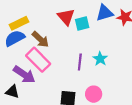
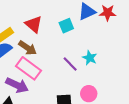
red triangle: (66, 17) -> (34, 24), moved
purple line: (80, 62) -> (70, 64), turned -42

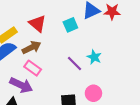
brown arrow: (28, 48) -> (32, 47), turned -60
pink rectangle: (29, 68) -> (33, 68), size x0.7

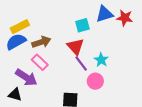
red triangle: (38, 24) -> (75, 47), moved
pink circle: (93, 93) -> (95, 81), moved

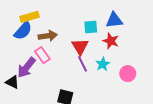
red star: (125, 18) -> (111, 41), moved
blue semicircle: (16, 42) -> (23, 31), turned 150
purple arrow: (26, 77) -> (27, 67), turned 85
pink circle: (95, 81) -> (128, 74), moved

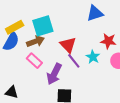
cyan square: (91, 27) -> (43, 26), moved, size x1.5
red star: (111, 41) -> (108, 41), moved
purple arrow: (27, 67) -> (54, 74), moved

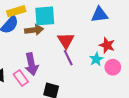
cyan star: (93, 57) -> (96, 59), moved
pink rectangle: (34, 61) -> (21, 78), moved
purple arrow: (54, 74) -> (31, 64), moved, turned -50

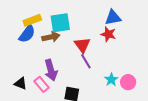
red star: (107, 45) -> (108, 34), moved
cyan star: (96, 59) -> (111, 80), moved
pink circle: (113, 67) -> (128, 82), moved

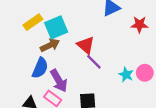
yellow rectangle: (32, 20) -> (33, 22), moved
blue semicircle: (27, 34) -> (40, 68), moved
red star: (108, 34) -> (139, 24), moved

